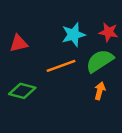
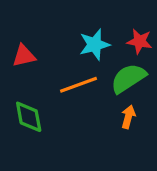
green diamond: (22, 91) -> (29, 117), turned 65

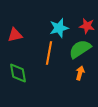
orange line: (78, 85) -> (49, 53), turned -60

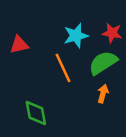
orange line: (49, 53) -> (63, 68), turned -35
green diamond: (18, 73) -> (36, 113), moved

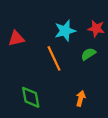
green semicircle: (103, 63) -> (88, 54), size x0.6
orange arrow: (103, 94) -> (81, 98), moved

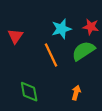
red triangle: (16, 38) -> (15, 36), turned -42
green semicircle: (88, 54) -> (83, 51), size x1.6

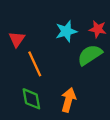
orange line: (51, 55) -> (35, 64), moved
orange arrow: (76, 93) -> (68, 100), moved, size x1.5

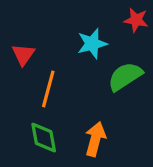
red star: (98, 29) -> (136, 20), moved
orange line: (35, 64) -> (48, 89), turned 40

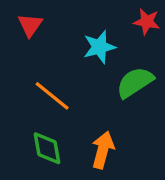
red triangle: (23, 55) -> (30, 25), moved
orange line: (48, 89) -> (52, 96), turned -66

